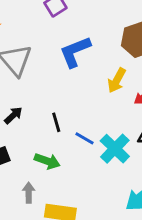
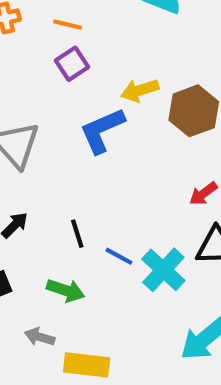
yellow arrow: (117, 80) -> (140, 90), moved, turned 45
gray arrow: (29, 193) -> (40, 337), turned -72

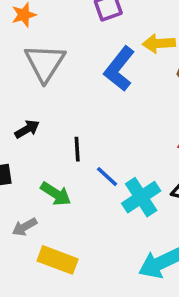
blue L-shape: (102, 130) -> (119, 69), turned -42
gray arrow: (40, 337) -> (25, 227), turned -60

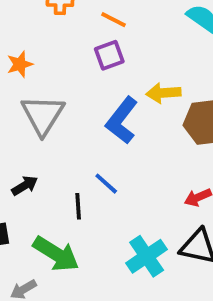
blue line: (107, 177) -> (106, 184), moved
green arrow: (56, 194) -> (56, 254), size x1.4

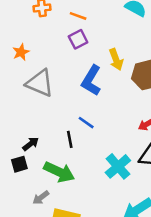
yellow arrow: (163, 93) -> (116, 59), turned -100
gray triangle: (43, 115) -> (40, 83), turned -32
black arrow: (25, 186) -> (31, 144), moved

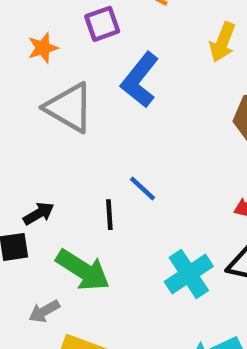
purple square: (78, 39) -> (102, 24), moved
yellow arrow: (116, 59) -> (223, 42), moved, turned 35
blue L-shape: (91, 80) -> (140, 80), moved

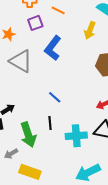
black line: (109, 215) -> (50, 123), moved
green arrow: (83, 270) -> (28, 135), turned 40
cyan cross: (189, 274) -> (76, 136), turned 30

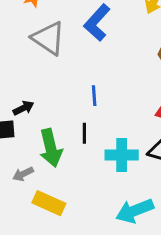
blue line: (55, 97) -> (94, 96), turned 40

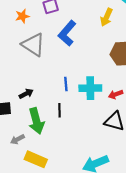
black arrow: (23, 108) -> (26, 94), moved
cyan cross: (122, 155) -> (90, 88), moved

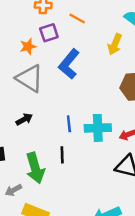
orange star: (22, 16) -> (28, 46), moved
black arrow: (26, 94) -> (24, 119), moved

